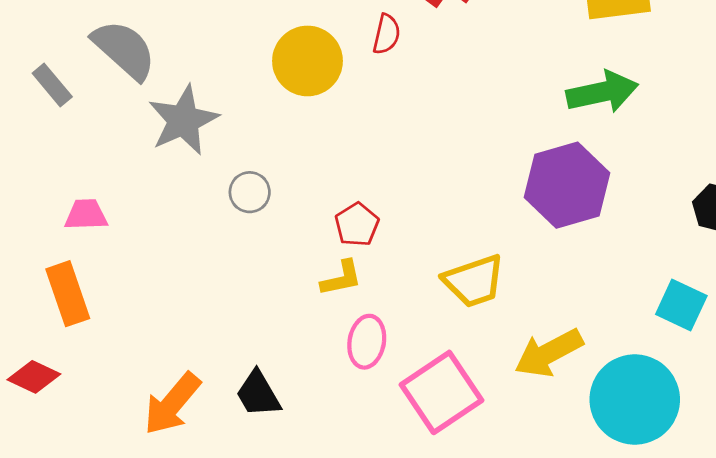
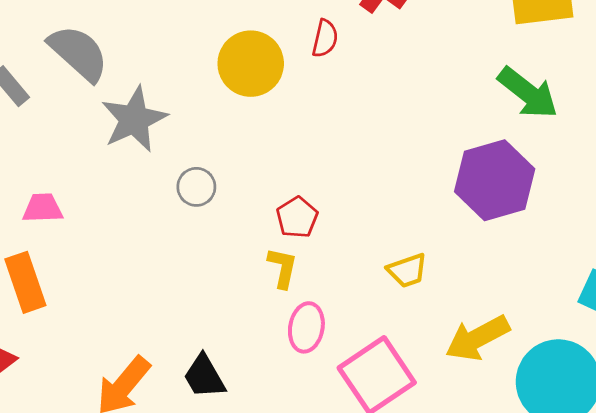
green arrow: (602, 92) -> (528, 93), turned 50
yellow L-shape: (341, 278) -> (283, 268), turned -66
yellow trapezoid: (474, 281) -> (407, 270), size x0.7

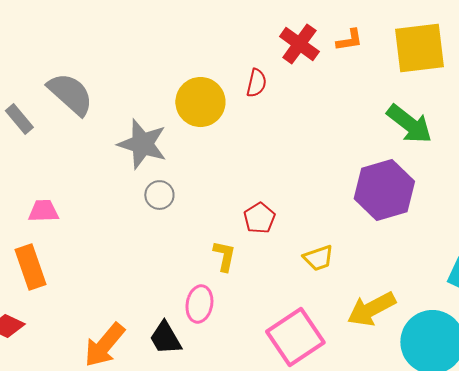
gray star: (134, 119) -> (142, 144), moved, turned -30
red pentagon: (297, 217) -> (259, 218), moved
pink ellipse: (306, 327) -> (199, 304), moved

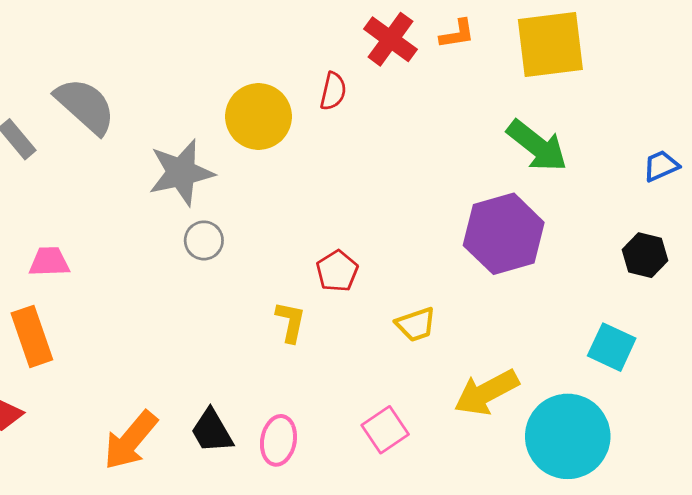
gray star: (142, 144) -> (181, 172), turned -30
pink ellipse: (199, 304) -> (278, 440), moved
pink square: (295, 337) -> (385, 430), size x0.6

